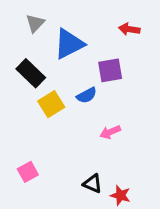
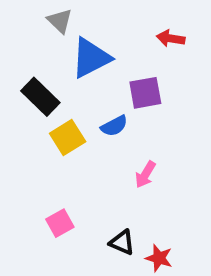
gray triangle: (35, 23) -> (60, 21), moved, turned -30
pink arrow: (110, 132) -> (145, 174), turned -36
pink square: (28, 172) -> (60, 223), moved

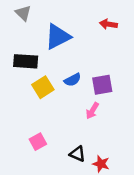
gray triangle: (60, 21) -> (23, 13), moved
purple square: (145, 93) -> (102, 85), moved
black rectangle: (40, 97) -> (26, 61), turned -40

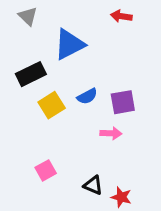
red arrow: (108, 24) -> (121, 16), moved
black rectangle: (26, 61) -> (31, 74), turned -30
pink arrow: (92, 111) -> (111, 133), turned -119

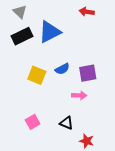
black rectangle: (31, 74) -> (22, 36), moved
yellow square: (52, 105) -> (37, 75), turned -36
black triangle: (93, 185) -> (67, 123), moved

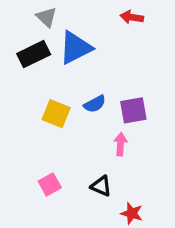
gray triangle: (20, 12) -> (46, 17), moved
pink arrow: (79, 95) -> (120, 144), turned -88

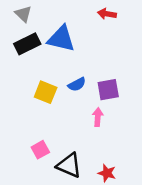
gray triangle: (46, 17) -> (23, 14), moved
blue triangle: (75, 48) -> (61, 39), turned 40
black triangle: (101, 186) -> (69, 165), moved, size x1.5

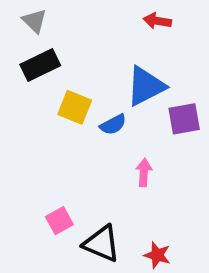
blue triangle: (61, 39) -> (146, 86), moved, turned -40
purple square: (108, 90) -> (184, 119), moved
yellow square: (46, 92) -> (75, 107), moved

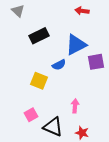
black rectangle: (40, 65) -> (39, 36), moved
yellow square: (75, 107) -> (39, 81), moved
pink arrow: (144, 173) -> (75, 106), moved

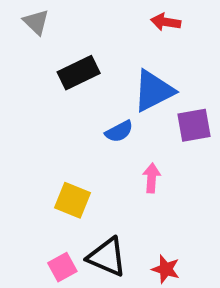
yellow square: (39, 81) -> (73, 200), moved
pink arrow: (75, 106) -> (152, 178), moved
pink square: (31, 115) -> (62, 267), moved

